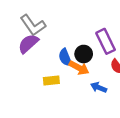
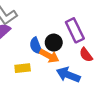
blue arrow: (99, 87) -> (68, 75), size x1.5

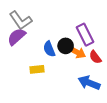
orange arrow: (49, 56) -> (77, 52), moved
blue arrow: (68, 75) -> (89, 83), moved

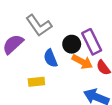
gray L-shape: (21, 20) -> (39, 25), moved
black circle: (66, 46) -> (72, 44), moved

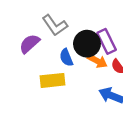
black circle: (72, 44) -> (87, 44), size x1.5
yellow rectangle: (36, 82) -> (52, 80), size x1.5

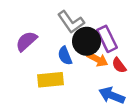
gray L-shape: (55, 25) -> (71, 22), moved

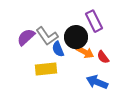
gray L-shape: (71, 22) -> (47, 36), moved
purple rectangle: (107, 39) -> (94, 21), moved

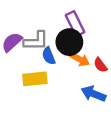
purple rectangle: (94, 21) -> (75, 24), moved
gray L-shape: (47, 36) -> (36, 41), turned -55

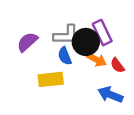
purple rectangle: (75, 24) -> (102, 33), moved
gray L-shape: (36, 41) -> (66, 35), moved

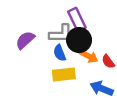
purple rectangle: (102, 33) -> (77, 20), moved
yellow rectangle: (51, 79) -> (64, 75), moved

